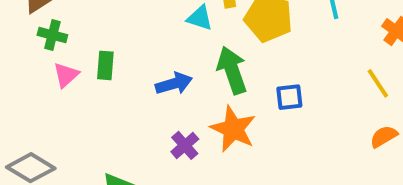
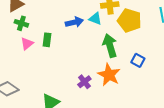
blue arrow: (174, 84) -> (74, 22), moved
blue square: (289, 97) -> (138, 60), turned 32

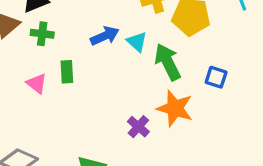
cyan triangle: (95, 19) -> (137, 42), moved, turned 32
green cross: (21, 23) -> (42, 34), moved
pink triangle: (27, 44) -> (37, 84), turned -32

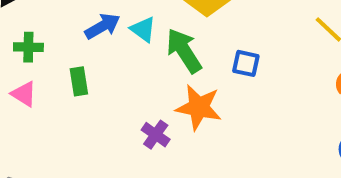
green cross: (42, 34) -> (28, 47), moved
green rectangle: (67, 72) -> (79, 81), moved

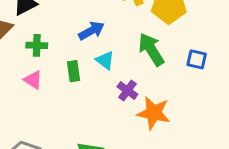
cyan triangle: (143, 29) -> (105, 60), moved
orange star: (199, 107) -> (154, 113), moved
purple cross: (156, 135) -> (127, 90), moved

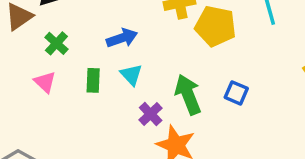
green cross: (37, 45) -> (56, 43), turned 30
green arrow: (151, 49) -> (188, 94), moved

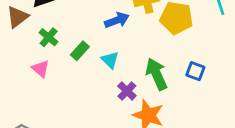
blue arrow: (122, 38) -> (117, 20), moved
green rectangle: (93, 80) -> (80, 51), moved, turned 42

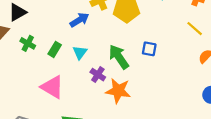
cyan triangle: (110, 60) -> (80, 52), turned 32
pink triangle: (41, 69) -> (52, 87), moved, size x1.6

